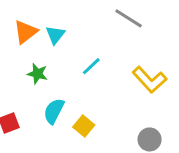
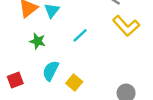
yellow L-shape: (150, 80) -> (126, 26), moved

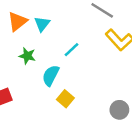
cyan semicircle: (51, 71) -> (51, 75), moved

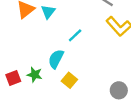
green star: (27, 56) -> (35, 75), moved

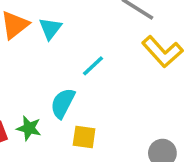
yellow square: (69, 80) -> (84, 137), turned -32

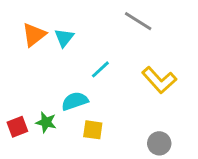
yellow L-shape: (162, 52) -> (159, 80), moved
cyan semicircle: (63, 103) -> (75, 101), turned 44

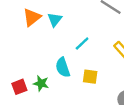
cyan semicircle: (75, 101) -> (63, 67), turned -90
yellow square: (93, 130) -> (90, 77), moved

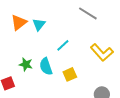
yellow square: (90, 77) -> (70, 74), turned -32
green star: (41, 83) -> (26, 64), moved

